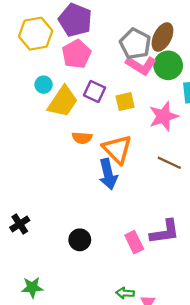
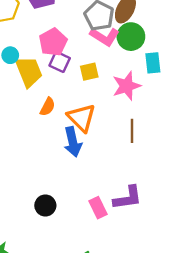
pink pentagon: (76, 54) -> (53, 42), moved
yellow trapezoid: (63, 102) -> (29, 72), turned -56
orange semicircle: (82, 138) -> (48, 107), turned -66
brown line: (169, 163) -> (132, 131), turned 65

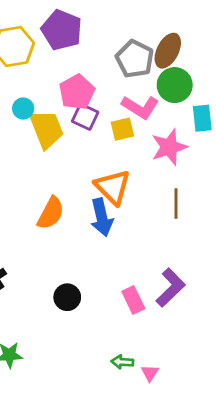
pink L-shape: (105, 37) -> (140, 107), moved
orange semicircle: (48, 107) -> (51, 213), moved, size x1.4
purple L-shape: (128, 198) -> (171, 288), turned -36

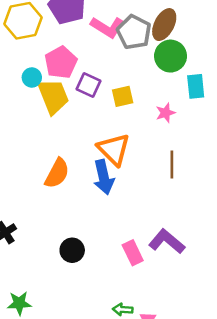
pink pentagon: (77, 92) -> (61, 62), moved
pink L-shape: (140, 107) -> (107, 27), moved
pink star: (169, 147) -> (165, 113), size x0.6
purple L-shape: (171, 288) -> (167, 241), turned -96

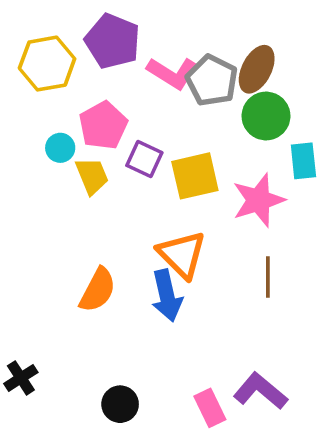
yellow trapezoid: (53, 96) -> (92, 176), size x0.7
yellow square: (123, 96) -> (195, 176), size x1.5
pink star: (165, 113) -> (259, 200), size x1.8

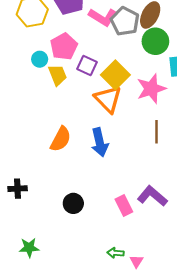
yellow square: (195, 176) -> (115, 75), turned -32
orange triangle: (182, 254) -> (108, 99), moved
black cross: (21, 378) -> (18, 189), turned 30

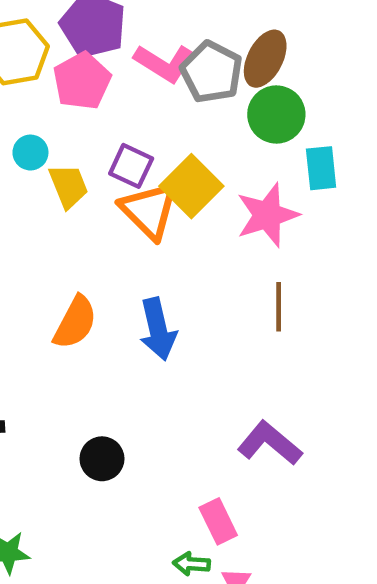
pink pentagon: (64, 47) -> (82, 81), moved
orange triangle: (108, 99) -> (149, 211), moved
pink rectangle: (124, 205) -> (218, 521), moved

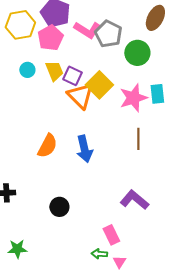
brown ellipse: (265, 59) -> (155, 18), moved
cyan rectangle: (321, 168) -> (157, 94), moved
yellow trapezoid: (68, 186) -> (54, 71), moved

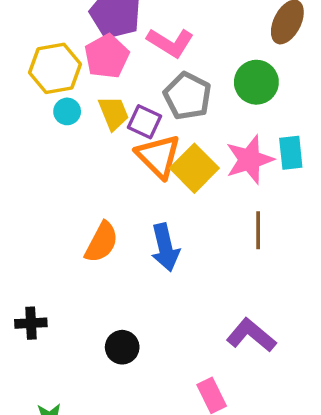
yellow hexagon: (20, 25) -> (55, 68), moved
gray pentagon: (108, 34) -> (188, 96), moved
yellow square: (99, 85) -> (194, 168), moved

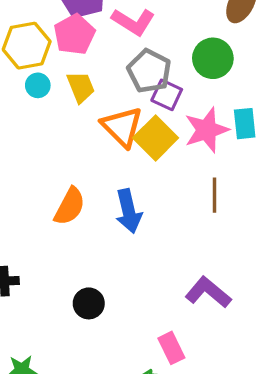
purple square: (145, 122) -> (167, 95), moved

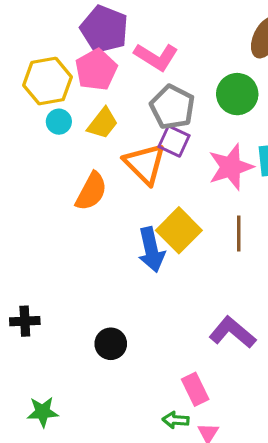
yellow trapezoid: (81, 87) -> (103, 123), turned 60
purple square: (167, 95) -> (174, 141), moved
yellow square: (156, 138) -> (179, 230), moved
orange semicircle: (70, 206) -> (91, 191), moved

